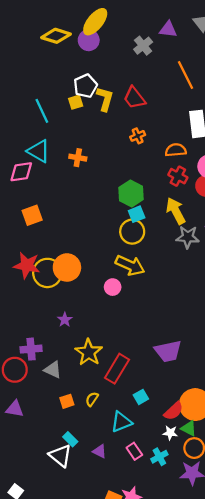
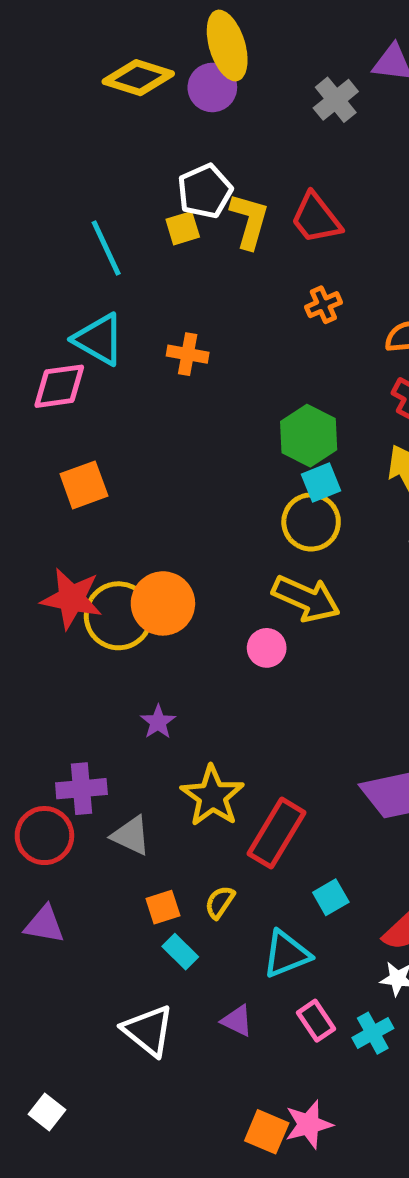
yellow ellipse: (95, 22) -> (227, 45), turned -56
cyan rectangle: (70, 439) -> (180, 952), moved

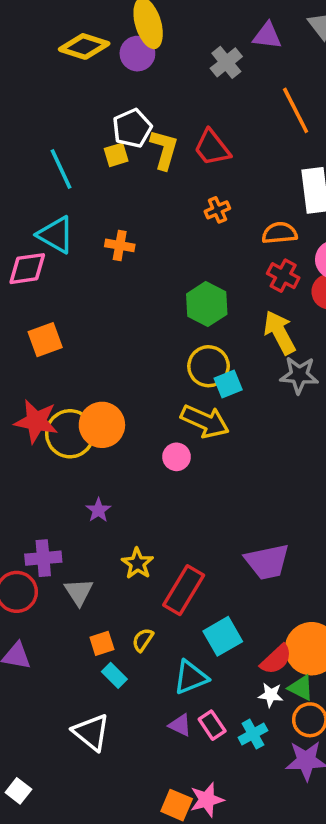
cyan square: (321, 482) -> (228, 384), moved
yellow star: (212, 796) -> (137, 563), size x0.7
gray triangle: (131, 836) -> (79, 592), turned 32
cyan square: (331, 897) -> (223, 636), size x1.5
purple triangle: (237, 1021) -> (180, 725), moved

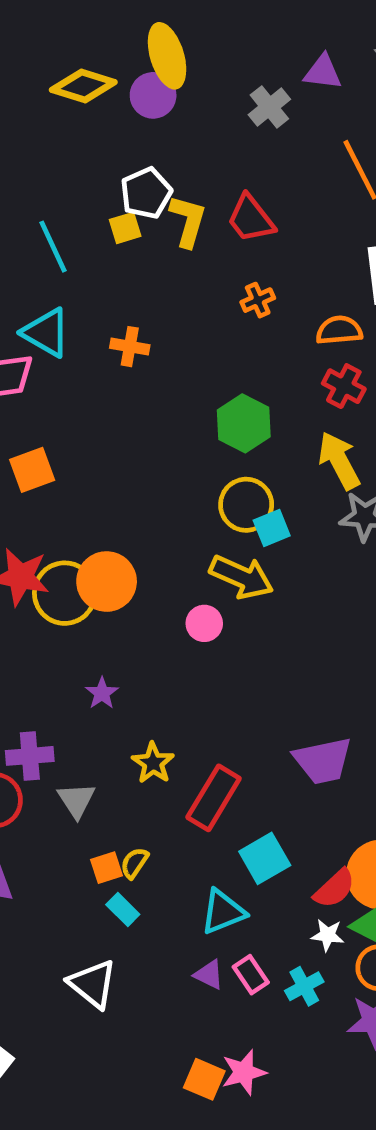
yellow semicircle: (143, 640) -> (134, 863), moved

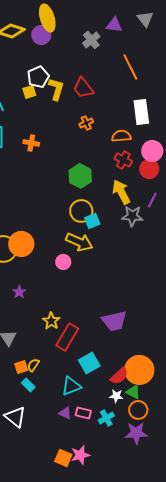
yellow star: (153, 763) -> (51, 321), moved
pink rectangle: (251, 975) -> (83, 413), turned -42

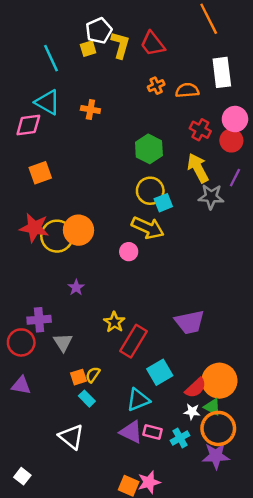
orange semicircle: (121, 136) -> (187, 90), moved
orange circle: (138, 410) -> (218, 428), size x1.5
purple triangle: (65, 413) -> (131, 432), size x1.5

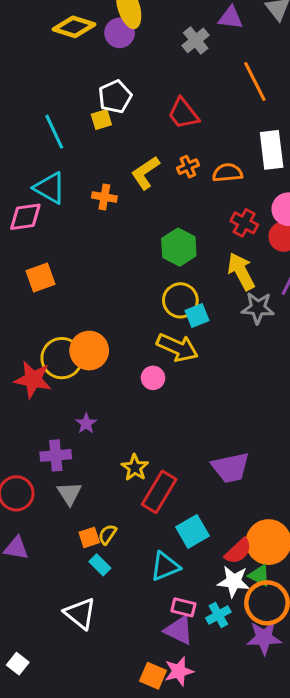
yellow L-shape: (120, 45) -> (145, 173), moved, turned -140
red star: (34, 228) -> (33, 379), moved
purple cross: (39, 320) -> (56, 455), moved
white star: (192, 412) -> (234, 582), size x1.5
purple triangle: (131, 432) -> (179, 630), moved

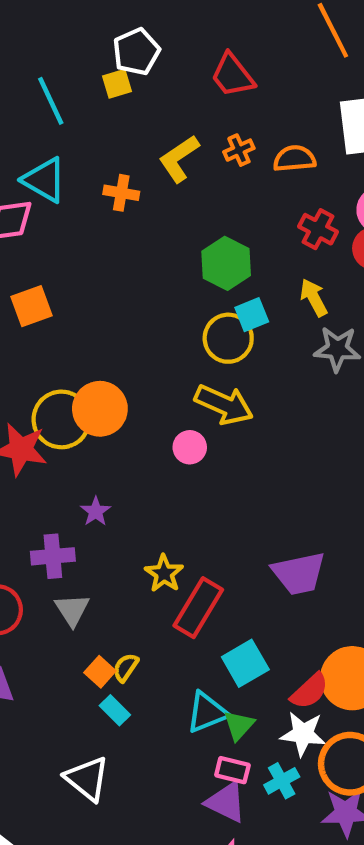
yellow arrow: (241, 271) -> (314, 298), size x0.7
cyan square: (197, 316) -> (252, 315), moved
orange square: (89, 537) -> (100, 672), turned -30
green triangle: (259, 575) -> (239, 725), moved, turned 45

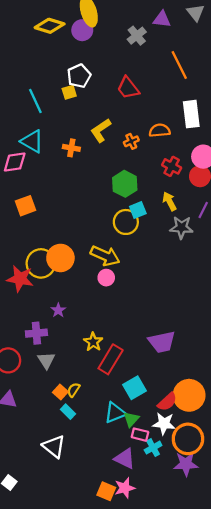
orange cross: (239, 150) -> (131, 141), moved
yellow arrow: (224, 404) -> (105, 256), moved
pink rectangle: (232, 770) -> (140, 435), moved

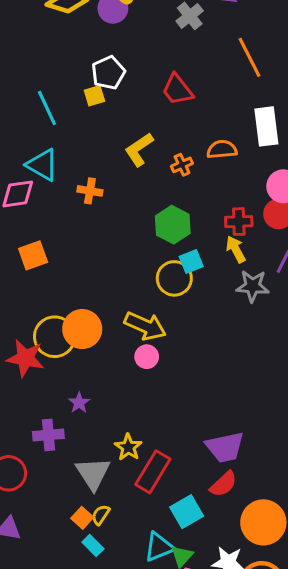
orange cross: (71, 148) -> (90, 191), moved
red cross: (172, 166) -> (239, 222), moved, turned -30
gray triangle: (46, 360) -> (93, 473), moved, size x1.4
red semicircle: (167, 402) -> (223, 484), moved

